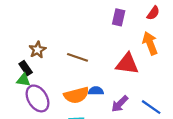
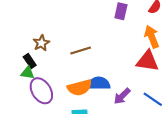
brown line: (78, 57) -> (81, 50), turned -36
red triangle: (127, 64) -> (147, 61), moved
blue semicircle: (96, 91) -> (99, 83), size x1.5

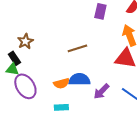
brown line: (81, 50) -> (77, 48), moved
orange semicircle: (80, 88) -> (61, 83), size x0.7

